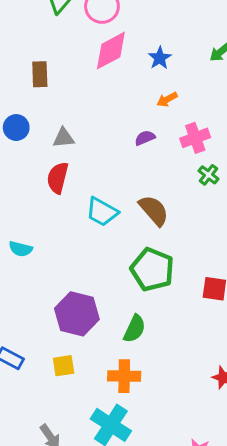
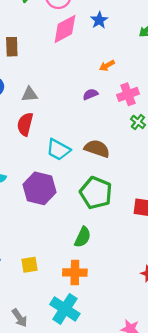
blue star: (160, 58) -> (99, 20), moved
brown semicircle: (154, 210) -> (97, 149), turned -30
purple hexagon: (77, 314) -> (39, 188), moved

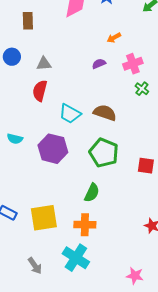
yellow square: (30, 265) -> (44, 218), size x1.8

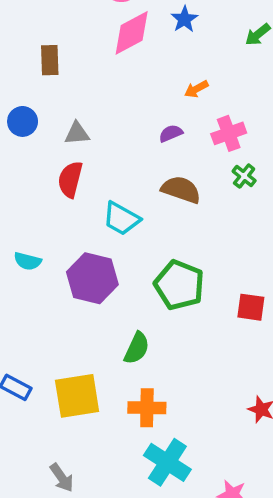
brown semicircle: (105, 113) -> (181, 190), moved
green semicircle: (92, 193) -> (137, 348), moved
cyan cross: (76, 258) -> (167, 462), moved

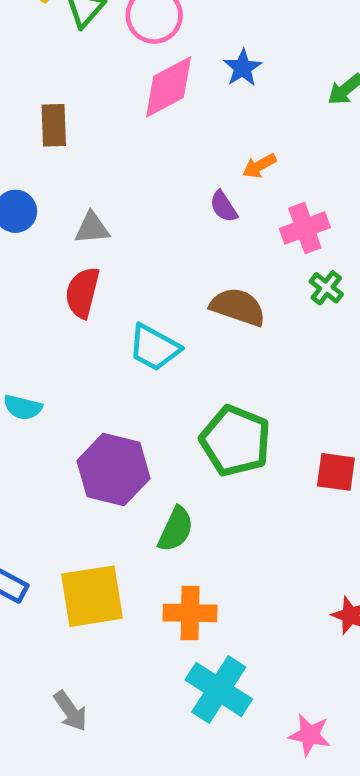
purple semicircle: (171, 133) -> (224, 206), moved, turned -100
purple hexagon: (92, 278) -> (114, 470), moved

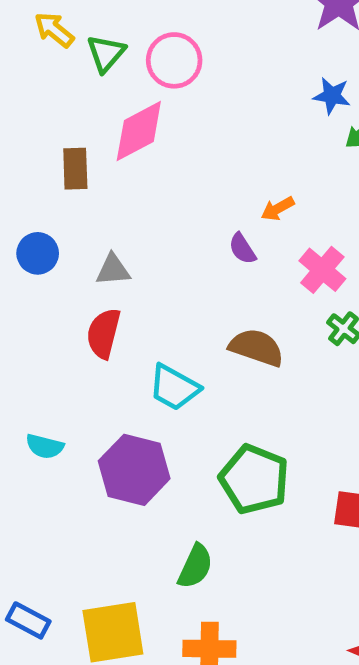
blue star: (243, 68) -> (332, 96), moved, turned -30
pink diamond: (169, 87) -> (139, 131), moved
pink cross: (305, 228) -> (322, 270), turned -30
purple hexagon: (114, 470) -> (134, 470), moved

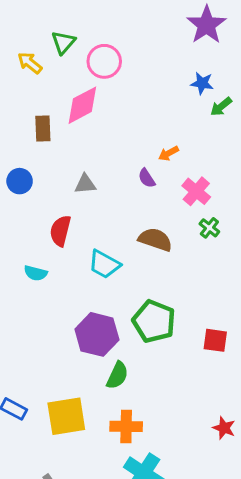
yellow arrow: (54, 30) -> (30, 63), moved
green triangle: (106, 53) -> (63, 42), moved
gray triangle: (113, 270) -> (85, 184), moved
cyan semicircle: (45, 446) -> (36, 273), moved
purple hexagon: (134, 470) -> (97, 334), moved

